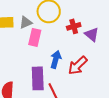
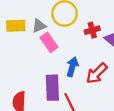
pink rectangle: (35, 37) -> (49, 42), turned -48

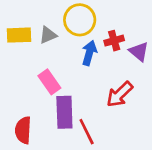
pink rectangle: (49, 42) -> (49, 82), moved
blue arrow: (72, 67) -> (89, 53), moved

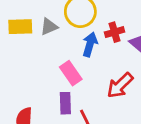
pink rectangle: (49, 82) -> (71, 73), moved
purple rectangle: (64, 112) -> (65, 103), size x0.7

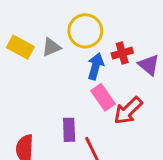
yellow rectangle: (20, 27) -> (20, 47), turned 30
pink rectangle: (71, 73) -> (103, 97), moved

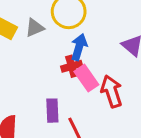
red cross: (122, 53) -> (72, 66), moved
red arrow: (128, 111) -> (112, 91), turned 116

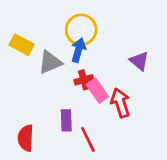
gray triangle: (35, 28) -> (50, 62), moved, size x1.4
blue arrow: (79, 47) -> (78, 50), moved

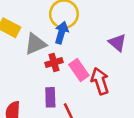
red cross: (84, 80) -> (54, 62), moved

